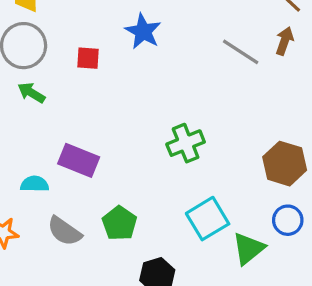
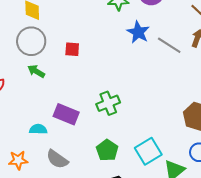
blue star: (143, 31) -> (138, 32), moved
green cross: (186, 143) -> (108, 103), moved
green pentagon: (119, 223) -> (107, 150), moved

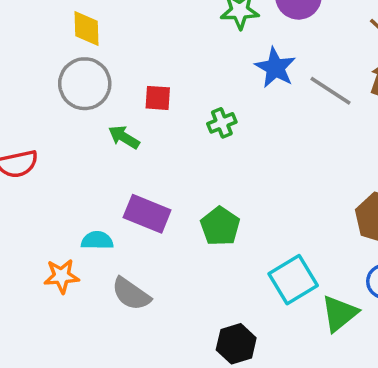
green arrow: (36, 71) -> (124, 137), moved
green cross: (108, 103) -> (222, 123), moved, size x0.7
green pentagon: (107, 150) -> (220, 226), moved
orange star: (18, 160) -> (62, 276), moved

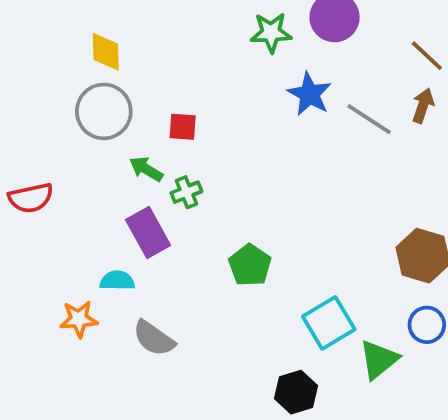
green cross: (222, 123) -> (186, 192), moved
purple rectangle: (147, 214) -> (148, 233), moved, turned 39
black hexagon: (236, 344) -> (296, 392), moved

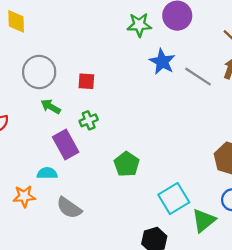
yellow diamond: (106, 52) -> (16, 21), moved
green arrow: (146, 169) -> (51, 107), moved

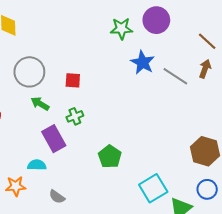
gray semicircle: (69, 208) -> (57, 197), size x0.7

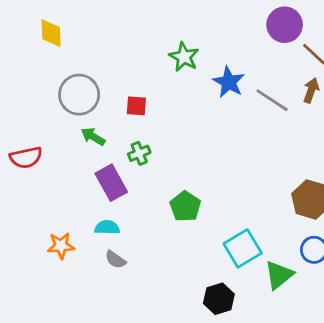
purple circle: (156, 20) -> (285, 25), moved
green star: (121, 29) -> (184, 57), moved, turned 30
cyan semicircle: (37, 165) -> (107, 227), moved

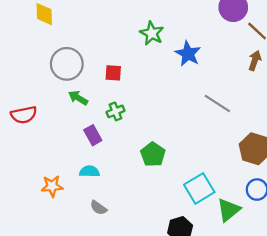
gray line: (272, 100) -> (217, 103), moved
purple rectangle: (111, 183) -> (93, 135), size x0.7
gray semicircle: (115, 260) -> (99, 208), moved

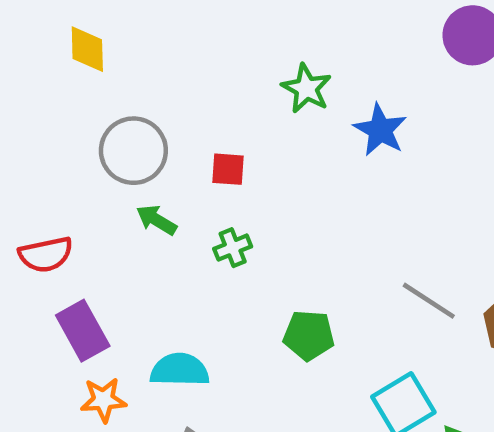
gray line: (217, 103) -> (429, 301), moved
purple rectangle: (93, 135) -> (83, 331), moved, size x1.4
green pentagon: (153, 154) -> (309, 335), turned -30
cyan semicircle: (89, 171) -> (180, 370), size x1.4

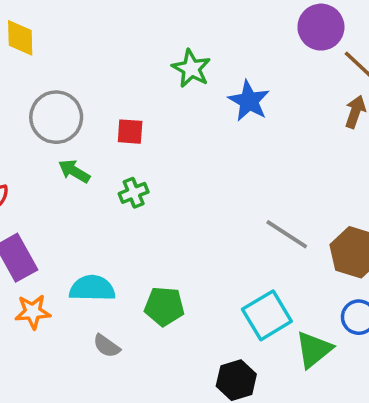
green pentagon: (309, 335) -> (164, 306), moved

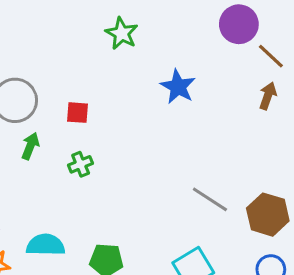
green star: (191, 69) -> (122, 33), moved
green arrow: (74, 171) -> (30, 146), turned 80

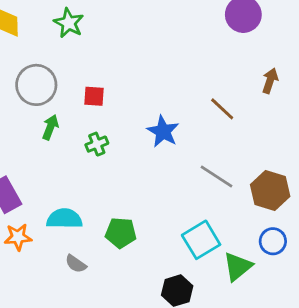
green star: (122, 33) -> (69, 23), moved
brown line: (271, 56) -> (222, 109), moved
blue star: (178, 87) -> (163, 131), moved

